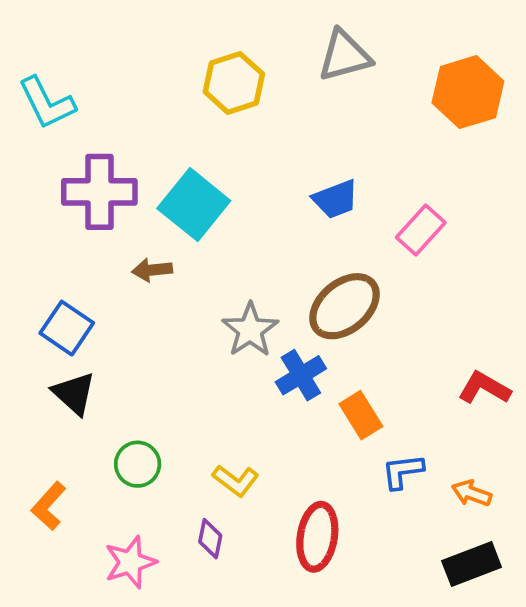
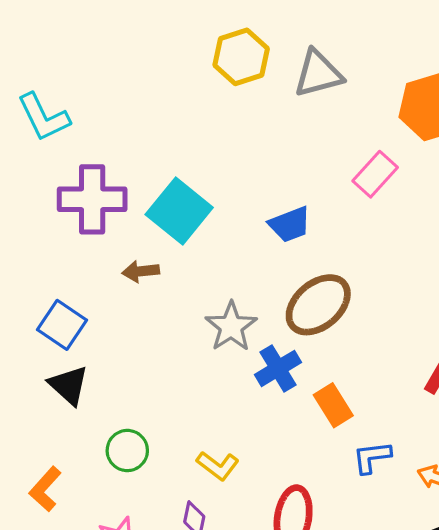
yellow hexagon: (234, 83) -> (241, 57), moved
blue trapezoid: (335, 199) -> (290, 224), moved
pink rectangle: (421, 230) -> (375, 174), moved

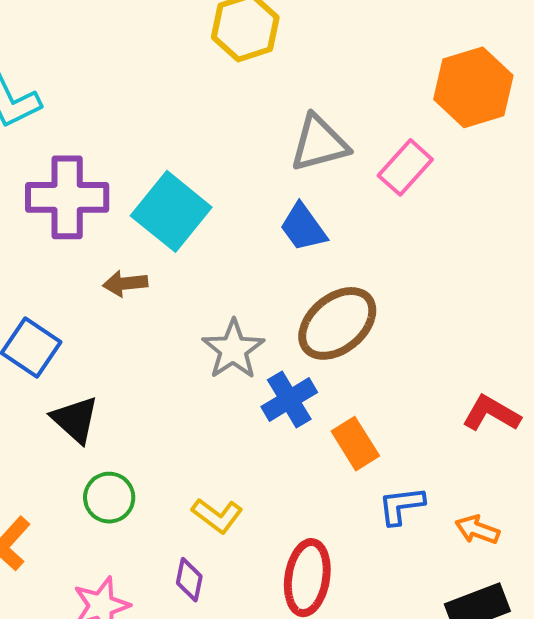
gray triangle: (318, 74) -> (319, 143), moved
blue trapezoid: (290, 224) -> (303, 227), turned 75
black triangle: (69, 385) -> (75, 420), moved

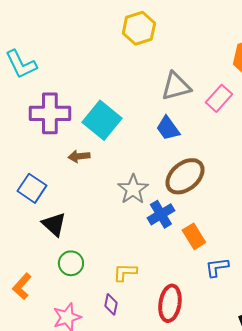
yellow L-shape: (217, 516) -> (125, 272), turned 145

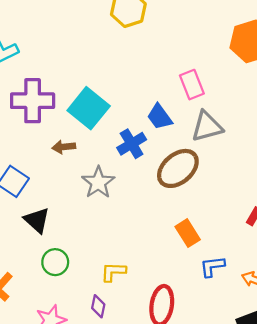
gray triangle: (176, 86) -> (207, 127), moved
pink rectangle: (219, 98) -> (192, 85), moved, turned -64
gray star: (133, 189) -> (98, 182), moved
blue cross: (161, 214) -> (132, 144), moved

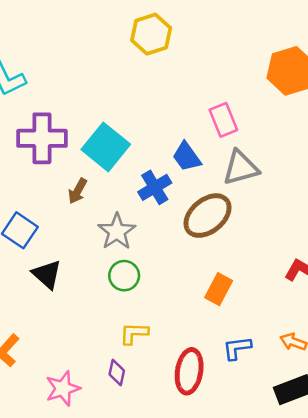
brown arrow: (64, 147) -> (78, 191), turned -55
orange rectangle: (188, 233) -> (219, 289), turned 60
green circle: (55, 262) -> (124, 276), moved
blue L-shape: (212, 266) -> (237, 348), moved

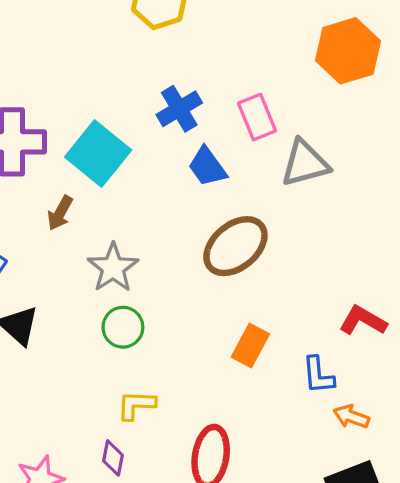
gray triangle: (241, 168) -> (305, 163), moved
blue cross: (155, 187) -> (179, 109), moved
blue L-shape: (237, 348) -> (318, 375), moved, turned -88

